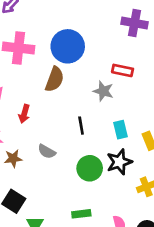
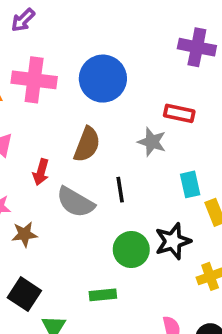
brown semicircle: (55, 79) -> (87, 144), moved
cyan rectangle: (121, 130) -> (190, 184), moved
gray semicircle: (47, 151) -> (75, 202), moved, size x1.5
green rectangle: (81, 214) -> (103, 295), moved

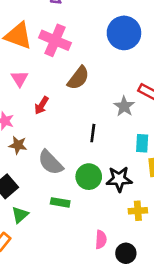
blue circle: (103, 79) -> (124, 33), moved
brown semicircle: (87, 144) -> (78, 78), moved
gray semicircle: (75, 202) -> (50, 163), moved

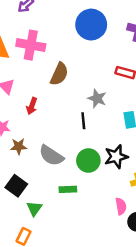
gray star: (124, 106) -> (97, 99), moved
pink semicircle: (101, 239) -> (121, 206), moved

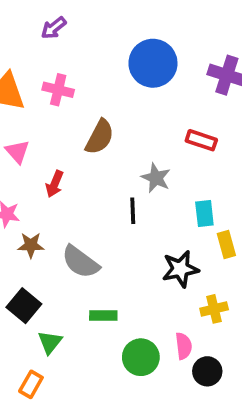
pink cross: (31, 45) -> (58, 90), size x0.7
green circle: (88, 160) -> (141, 357), moved

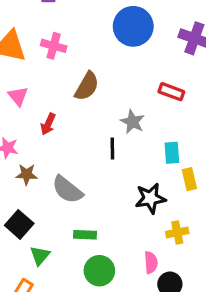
green circle: (141, 357) -> (99, 271), moved

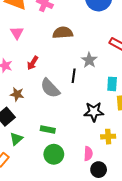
brown semicircle: (87, 86) -> (63, 33), turned -132
red arrow: (48, 124) -> (33, 63), moved
brown star: (27, 174) -> (17, 94), moved
gray semicircle: (67, 190) -> (50, 88), moved

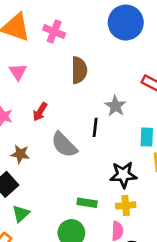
brown semicircle: (63, 33) -> (79, 70), turned 96
green rectangle: (48, 130) -> (87, 203), moved
yellow cross: (108, 137) -> (126, 205), moved

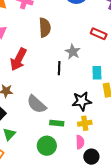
red arrow: (40, 112) -> (18, 59), size x1.6
gray semicircle: (64, 145) -> (37, 104), moved

